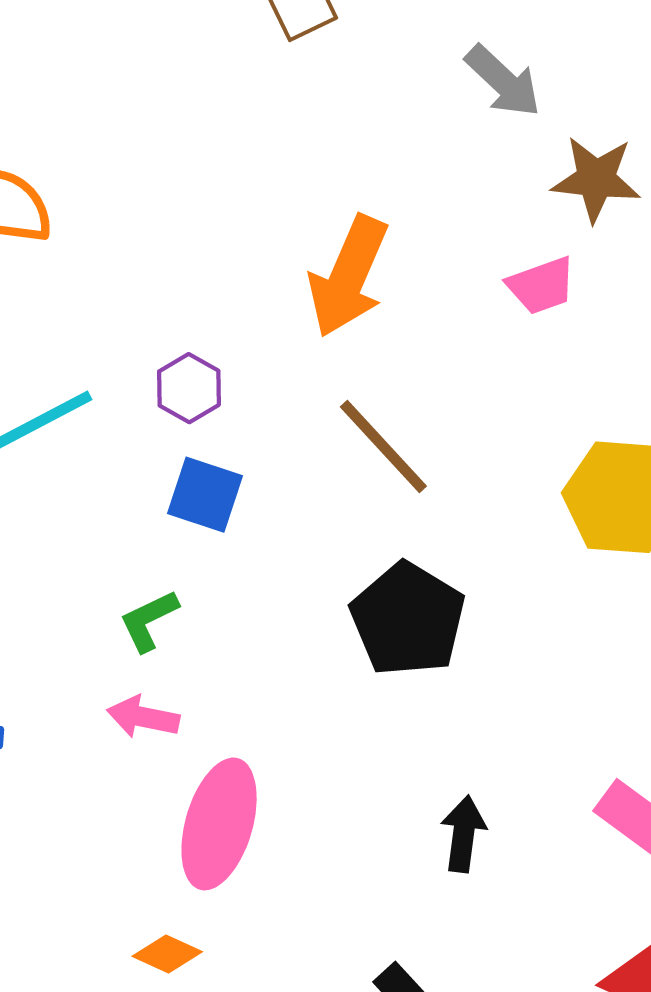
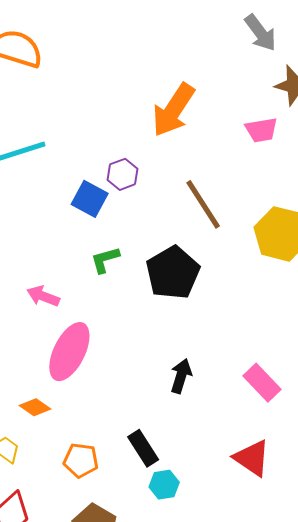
purple hexagon: (189, 388) -> (123, 174), moved
brown line: (383, 447) -> (203, 204), moved
green L-shape: (149, 621) -> (105, 260), moved

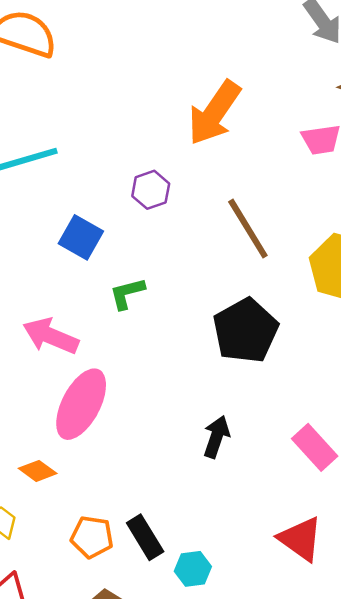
blue square: (90, 199) -> (81, 237), moved
black pentagon: (173, 273) -> (245, 331), moved
pink arrow: (43, 296) -> (51, 336), size x1.4
black rectangle: (143, 448) -> (145, 537), moved

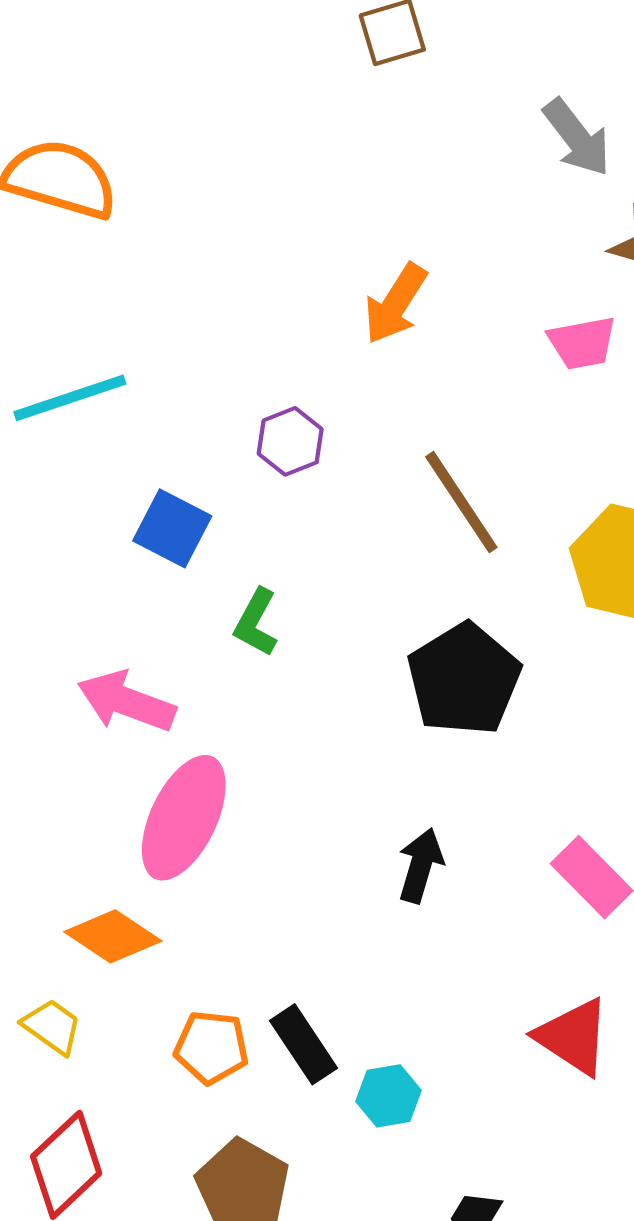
orange arrow: (214, 113) -> (395, 304), size x0.7
green L-shape: (127, 293) -> (256, 622), turned -45
orange diamond: (38, 471) -> (113, 936), size x1.4

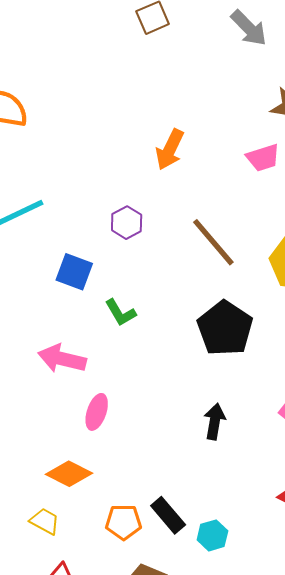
gray arrow: (577, 138) -> (249, 28), moved
green L-shape: (256, 622) -> (120, 313), turned -52
pink ellipse: (184, 818) -> (97, 412), size x0.6

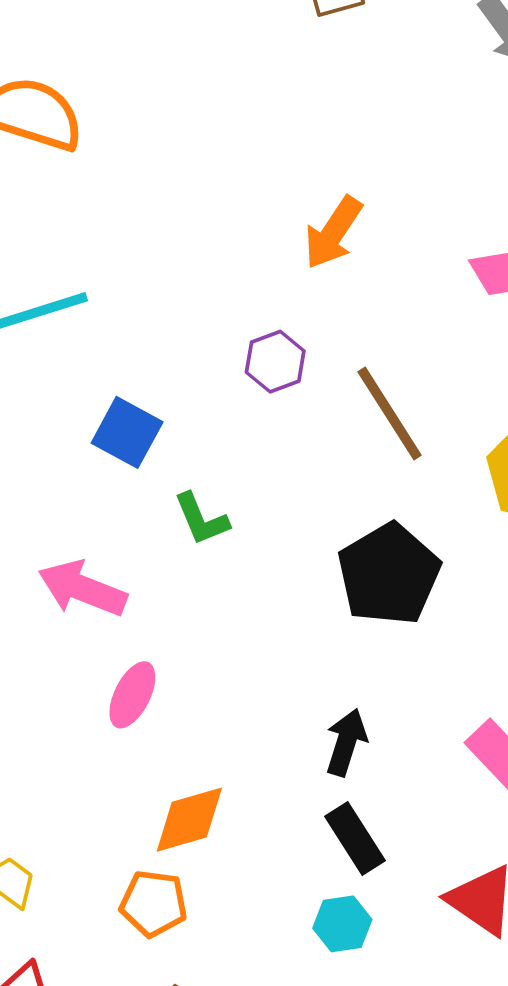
purple hexagon: (127, 223) -> (275, 362), moved
orange diamond: (69, 474) -> (189, 820), moved, turned -51
black rectangle: (168, 515) -> (355, 839), moved
cyan hexagon: (212, 535) -> (342, 924), moved

